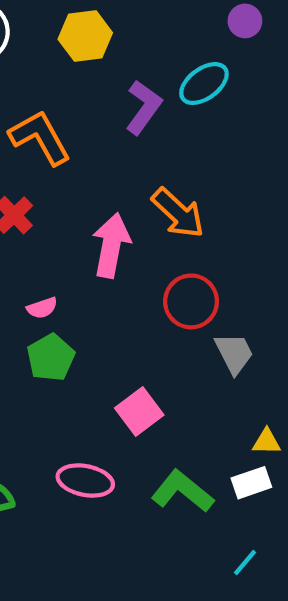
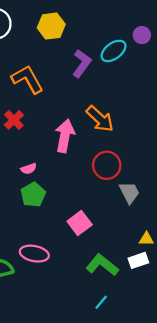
purple circle: (245, 21) -> (142, 35), moved
pink ellipse: (85, 481) -> (34, 254), moved
cyan line: (245, 562) -> (101, 302), moved

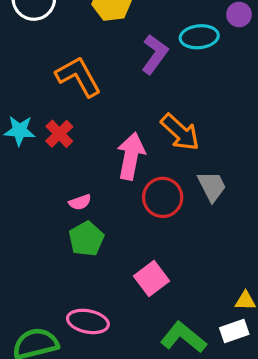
cyan ellipse: (114, 51) -> (199, 37), turned 30
red circle: (107, 165) -> (163, 197), moved
gray trapezoid: (129, 192) -> (212, 186), moved

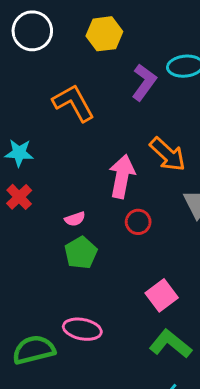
red cross: (59, 134) -> (19, 197), moved
red circle: (163, 197) -> (138, 222), moved, size x0.7
pink square: (152, 279) -> (162, 295), moved

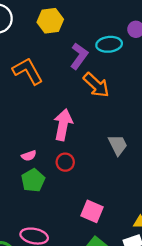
orange arrow: (168, 154) -> (96, 85), moved
red circle: (138, 222) -> (65, 162), moved
pink square: (162, 295) -> (92, 211), turned -30

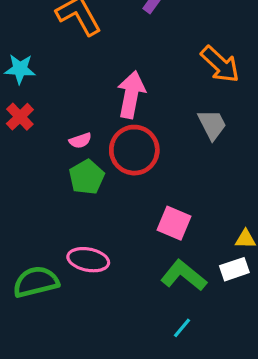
orange arrow: (96, 85) -> (220, 64), moved
red circle: (65, 162) -> (134, 150), size x1.8

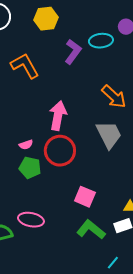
gray trapezoid: (212, 125) -> (109, 135), size x1.4
green pentagon: (87, 177) -> (30, 168), turned -30
cyan line: (182, 328) -> (113, 263), moved

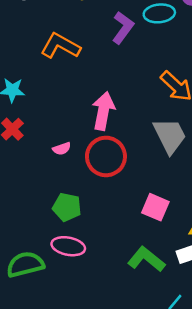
orange L-shape: (25, 66) -> (60, 46), turned -32
green pentagon: (30, 168) -> (67, 207), moved
pink square: (85, 197) -> (155, 207), moved

